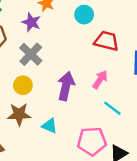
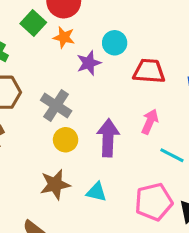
purple star: (31, 22) -> (89, 63), moved, turned -30
yellow circle: (23, 85) -> (66, 140), moved

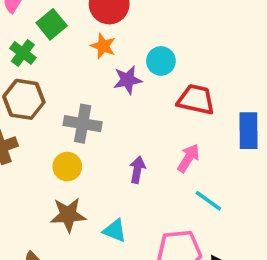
green square: (33, 23) -> (52, 24), moved
gray cross: (56, 106) -> (83, 124), turned -32
purple arrow: (108, 138) -> (137, 170), size x0.6
yellow circle: (66, 140) -> (67, 167), moved

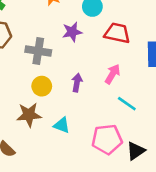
purple star: (128, 80) -> (72, 32), moved
yellow circle: (67, 167) -> (42, 86), moved

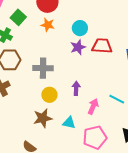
purple star: (72, 32) -> (78, 47), moved
pink arrow: (112, 74) -> (93, 106), moved
pink pentagon: (107, 139) -> (95, 137), moved

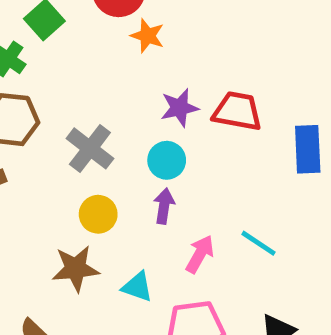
orange star: (48, 25) -> (147, 36), moved
cyan circle: (80, 28) -> (167, 160), moved
gray cross: (43, 68) -> (90, 148), turned 30

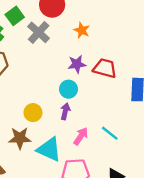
orange star: (147, 36) -> (82, 30), moved
gray cross: (90, 148) -> (39, 32), moved
cyan triangle: (137, 287) -> (49, 149), size x1.6

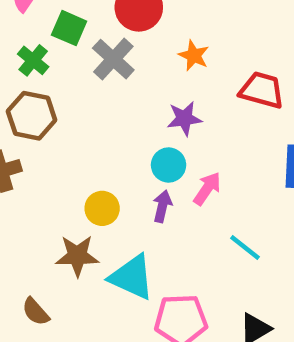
green square: (15, 16) -> (69, 28), turned -30
red trapezoid: (105, 68) -> (262, 90), moved
pink arrow: (81, 136) -> (207, 189), moved

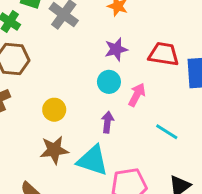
red trapezoid: (262, 90) -> (164, 54), moved
purple arrow: (162, 206) -> (107, 122), moved
yellow circle: (102, 208) -> (54, 110), moved

